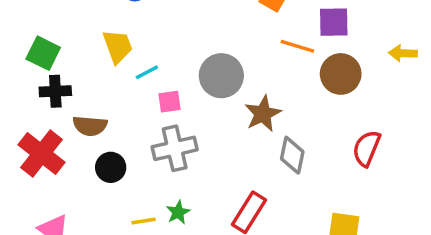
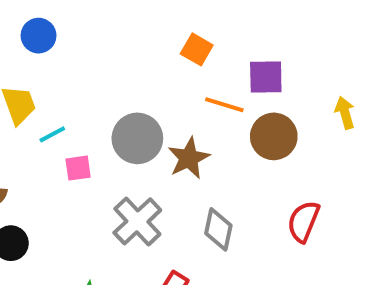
yellow arrow: (403, 53) -> (345, 113), turned 72
brown star: (263, 114) -> (189, 158), moved
gray cross: (175, 148) -> (137, 221), moved, turned -30

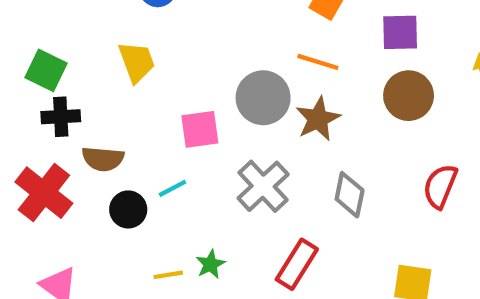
orange line: (224, 105) -> (318, 62), moved
cyan line: (52, 134) -> (172, 188), moved
pink square: (78, 168) -> (200, 129), size x1.4

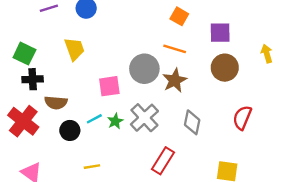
green star: (210, 264) -> (115, 121), moved

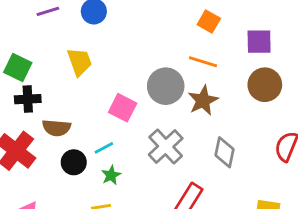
pink square: (109, 86) -> (123, 108), turned 35
green star: (115, 121) -> (111, 175), moved

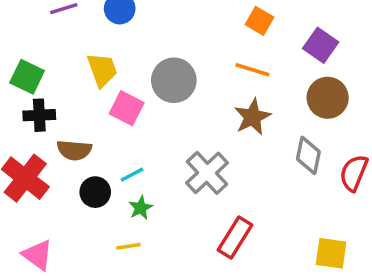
purple square: (259, 42) -> (321, 45), turned 36
gray circle: (166, 86) -> (174, 80), moved
pink square: (123, 108) -> (127, 108), moved
gray diamond: (225, 152) -> (308, 155), moved

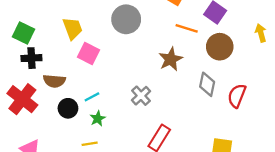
orange line: (252, 70) -> (187, 28), moved
gray circle: (174, 80) -> (126, 19), moved
gray cross: (207, 173) -> (141, 96), size x0.7

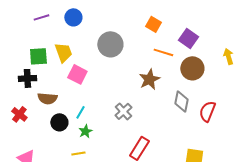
green square: (23, 33) -> (38, 56), moved, turned -30
cyan line: (92, 97) -> (80, 112), turned -32
red cross: (22, 99) -> (19, 114), size x0.6

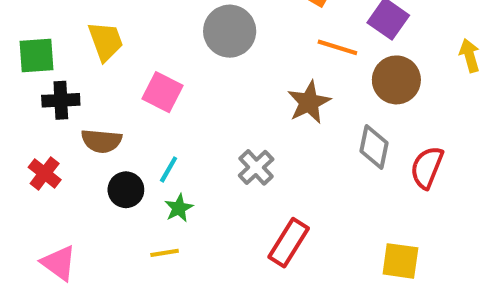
yellow trapezoid: (63, 52) -> (106, 41), moved
green square: (38, 56) -> (36, 56), moved

